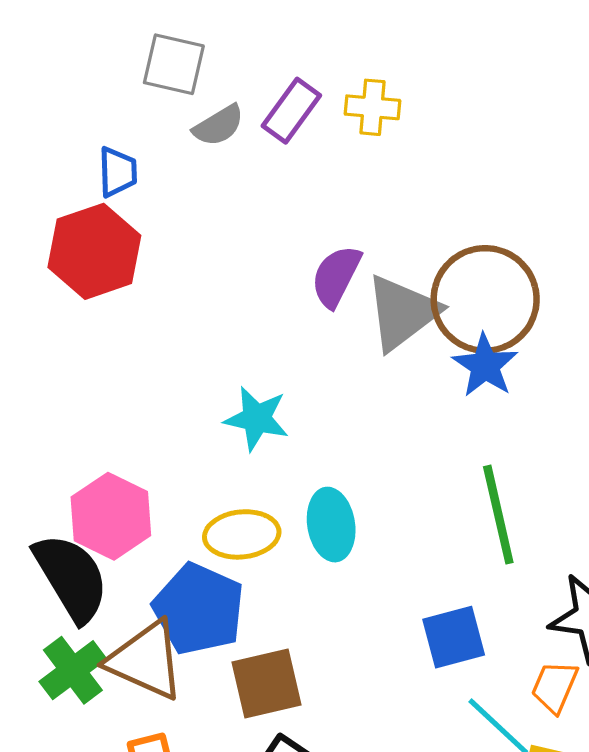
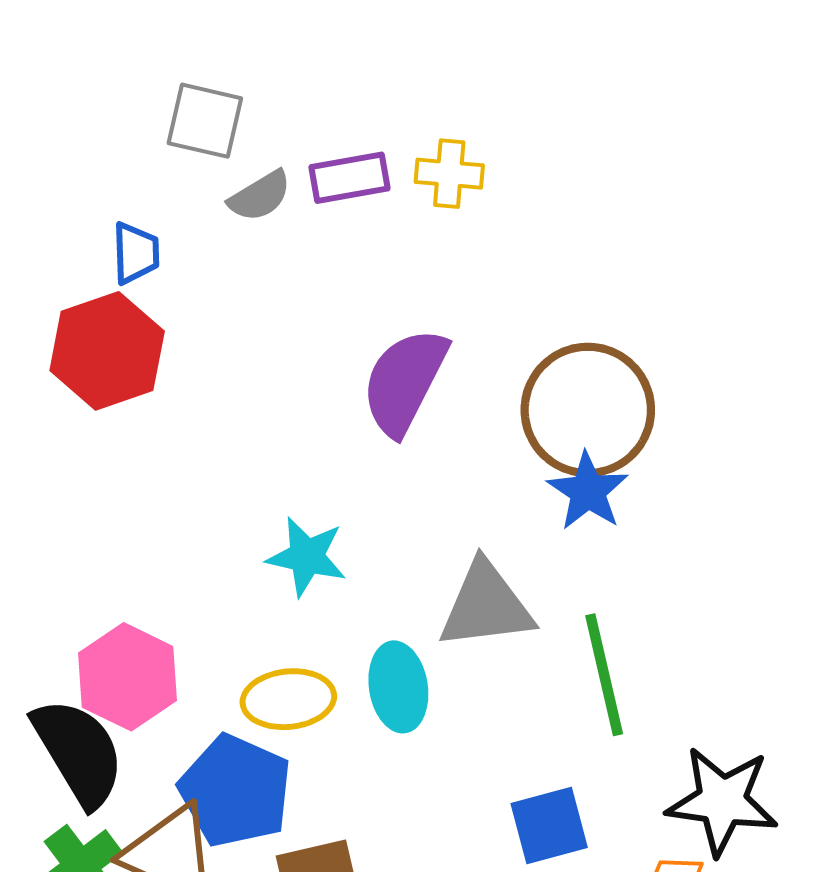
purple rectangle: (291, 111) -> (349, 178), turned 44
purple semicircle: (336, 276) -> (404, 381), size x1.4
gray triangle: (402, 313) -> (486, 605), moved, turned 30

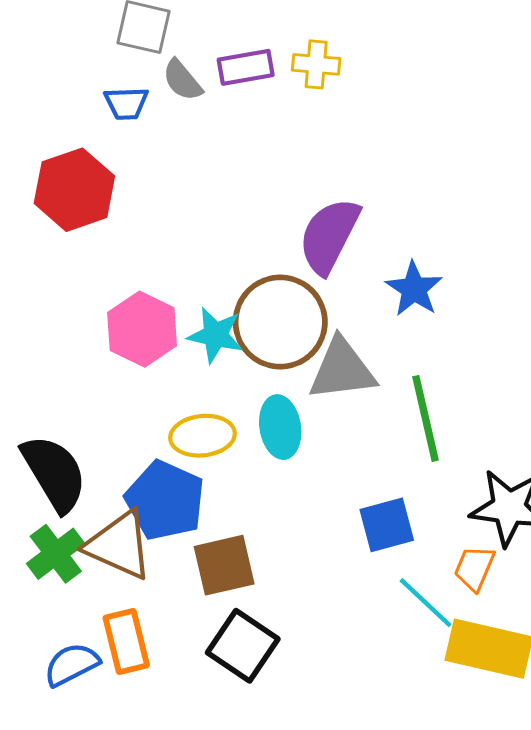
gray semicircle: (260, 196) -> (182, 80), turned 81
blue trapezoid: (136, 253) -> (126, 103), moved, turned 90
purple semicircle: (404, 381) -> (329, 236), moved
brown circle: (588, 410) -> (280, 322), moved
pink hexagon: (127, 677) -> (142, 329), moved

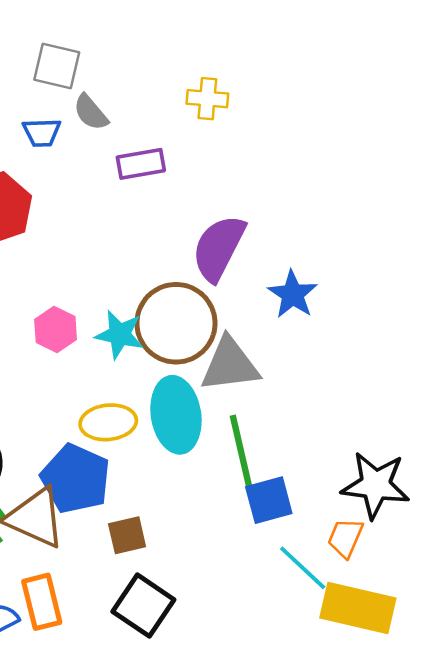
purple rectangle: (246, 67) -> (141, 164), moved
pink hexagon: (142, 329) -> (56, 329), size x0.7
green line: (426, 418) -> (241, 452), moved
cyan ellipse: (280, 427) -> (176, 415), size x1.4
brown square: (224, 565) -> (127, 535), size x0.7

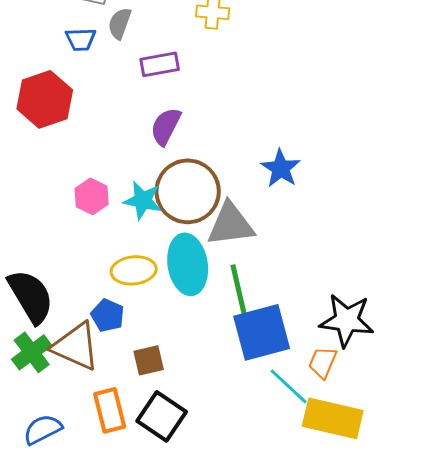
gray semicircle: (91, 112) -> (120, 23), turned 60
purple semicircle: (219, 248) -> (166, 126), moved, size x0.7
blue pentagon: (76, 479) -> (108, 315), size x0.6
blue square: (269, 500) -> (262, 332), size x1.5
orange rectangle: (42, 602) -> (110, 410), moved

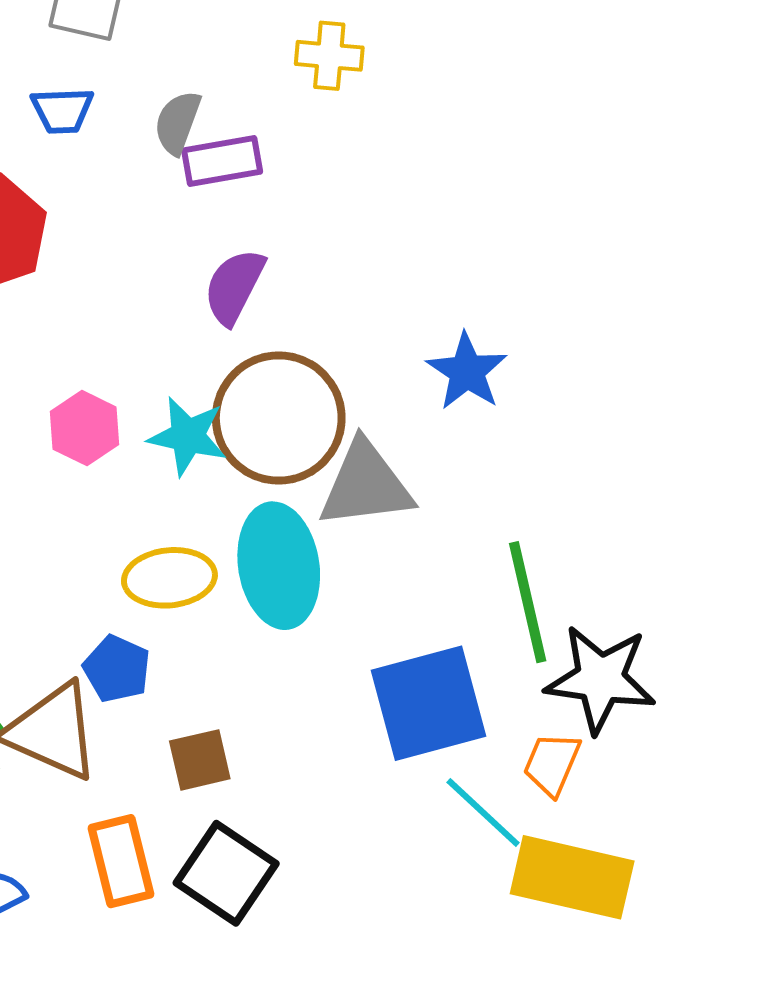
gray semicircle: (120, 23) -> (178, 123), moved
green line: (240, 294) -> (528, 602), moved

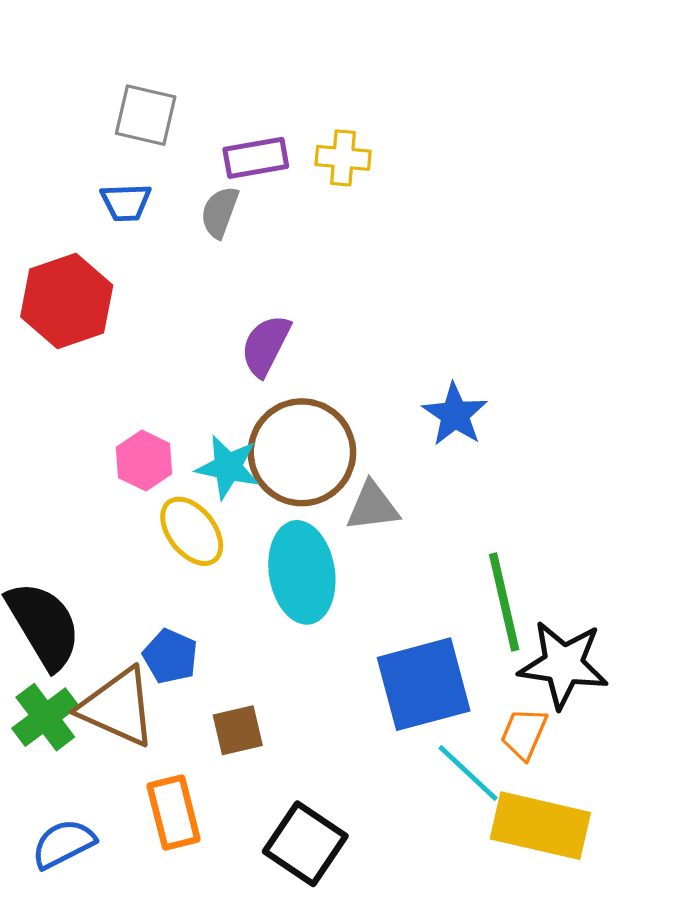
purple rectangle: (222, 161) -> (256, 158), moved
gray triangle: (366, 485) -> (373, 507), size x0.7
yellow ellipse: (169, 578) -> (192, 531), moved, turned 58
black square: (226, 873) -> (305, 844), moved

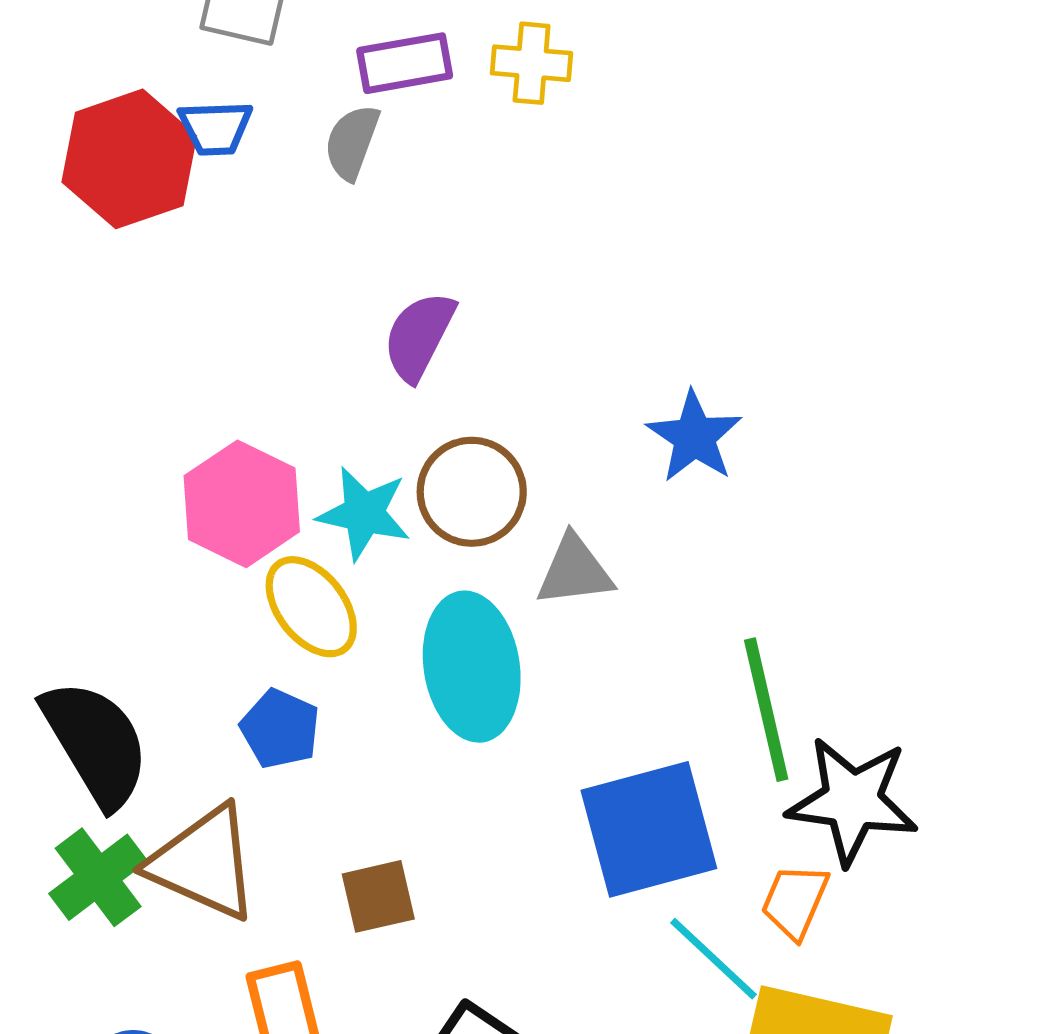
red hexagon: (67, 301) -> (129, 159), moved
brown circle: (302, 452) -> (472, 492), size x0.7
pink hexagon: (144, 461) -> (242, 504), size x1.4
blue pentagon: (170, 656) -> (280, 729), moved

